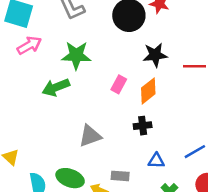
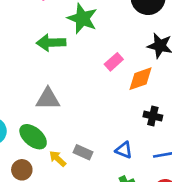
black cross: (143, 126) -> (153, 116), moved
gray triangle: (90, 136) -> (48, 99), moved

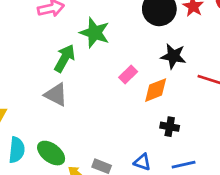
green arrow: (51, 43) -> (65, 58), turned 124
gray triangle: (48, 99) -> (56, 95), moved, turned 30

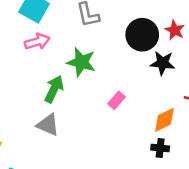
black star: (173, 56) -> (163, 63), moved
orange diamond: (156, 90) -> (164, 120), moved

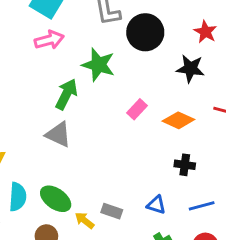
black circle: (142, 35) -> (145, 32), moved
orange diamond: (164, 120) -> (178, 120), moved, turned 48

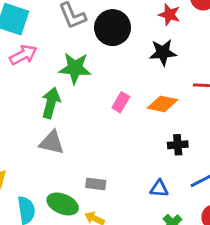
gray rectangle: (112, 211) -> (96, 184), moved

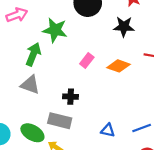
black cross: (178, 145) -> (71, 97), moved
gray rectangle: (96, 184) -> (60, 121), size x1.5

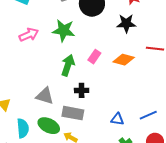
pink arrow: (17, 15) -> (29, 35), moved
green arrow: (33, 54) -> (68, 65), moved
gray triangle: (30, 85) -> (45, 96), moved

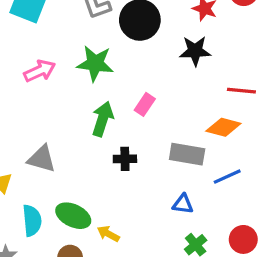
orange diamond: (124, 60) -> (223, 127), moved
gray triangle: (45, 96) -> (42, 159), moved
gray rectangle: (73, 113) -> (187, 154), moved
blue line: (148, 115) -> (227, 177), moved

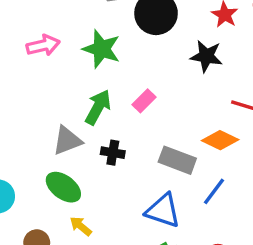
gray triangle: (42, 159) -> (67, 141), moved, turned -48
blue line: (227, 177) -> (214, 191), turned -40
blue triangle: (183, 204) -> (163, 211), size x1.6
green ellipse: (73, 216) -> (63, 187), moved

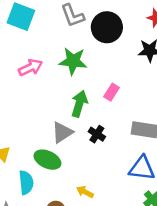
black cross: (113, 153) -> (97, 134), turned 35
green ellipse: (63, 187) -> (47, 160), moved

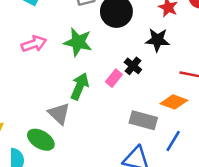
gray triangle: (62, 132) -> (59, 114), turned -50
black cross: (97, 134) -> (133, 66), moved

